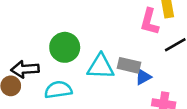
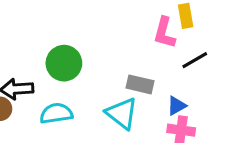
cyan triangle: (101, 67) -> (122, 113), moved, turned 36
blue triangle: (143, 77) -> (177, 106), moved

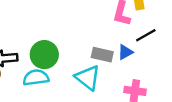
green circle: (64, 63) -> (44, 55), moved
blue triangle: (177, 106) -> (125, 52), moved

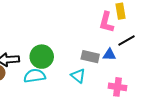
blue triangle: (125, 52) -> (109, 55), turned 32
cyan triangle: (88, 78) -> (78, 76), size x0.7

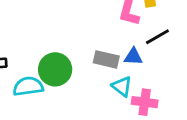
green circle: (42, 57) -> (55, 69), moved
cyan triangle: (78, 76) -> (122, 86), moved

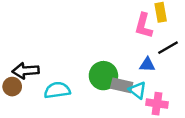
gray rectangle: (106, 59) -> (122, 85), moved
green circle: (55, 69) -> (103, 76), moved

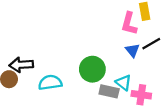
blue triangle: (147, 65) -> (132, 50), moved, turned 48
gray rectangle: (122, 85) -> (109, 91), moved

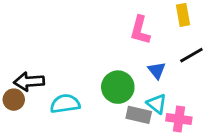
pink L-shape: (129, 24) -> (140, 30), moved
blue triangle: (132, 50) -> (157, 70), moved

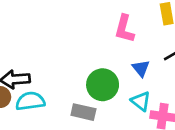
cyan semicircle: (65, 104) -> (30, 101), moved
gray rectangle: (139, 115) -> (83, 112), moved

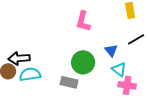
pink L-shape: (124, 29) -> (83, 21), moved
cyan triangle: (141, 101) -> (119, 69), moved

